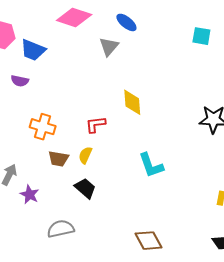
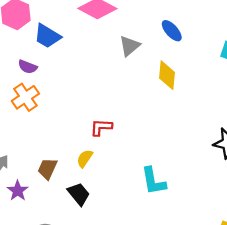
blue ellipse: (126, 22) -> (172, 31), moved
yellow diamond: (132, 102) -> (167, 75), moved
orange cross: (43, 127) -> (25, 97), moved, turned 30
brown trapezoid: (58, 159) -> (47, 169), moved, turned 95

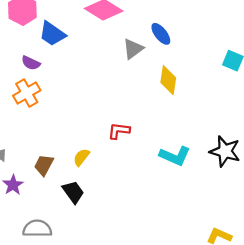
blue ellipse: (172, 31) -> (161, 34), moved
red L-shape: (101, 127) -> (119, 131), moved
cyan L-shape: (153, 181) -> (175, 156), moved, turned -60

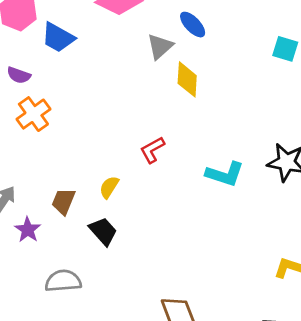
purple semicircle: (31, 63) -> (19, 75), moved
yellow diamond: (168, 80) -> (187, 79), moved
red L-shape: (119, 131) -> (152, 150), turned -30

